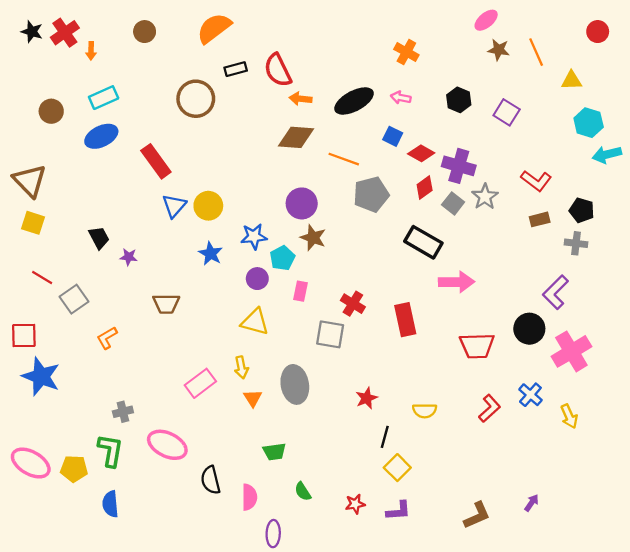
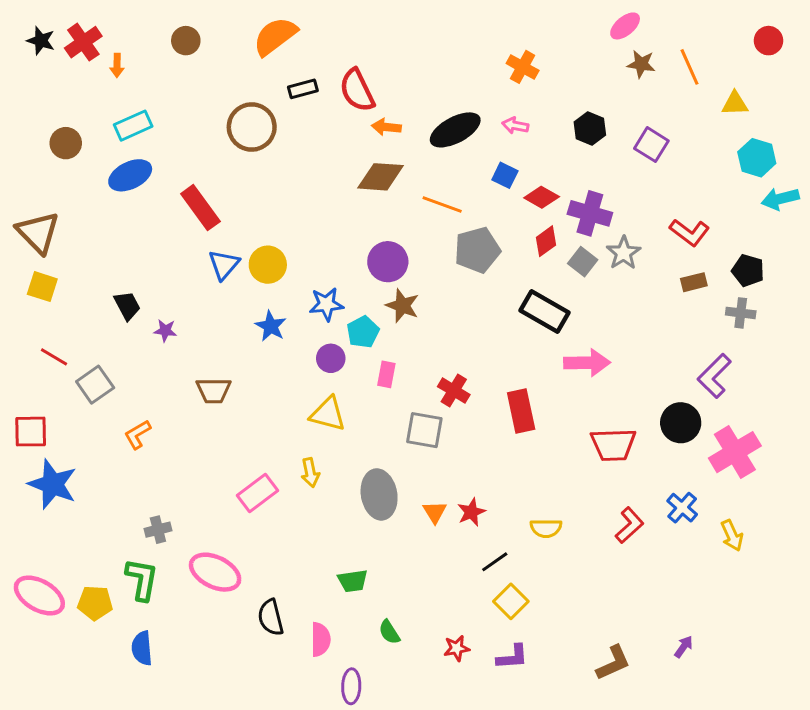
orange triangle: (253, 398) -> (435, 512), moved
black line: (385, 437) -> (495, 562), turned 40

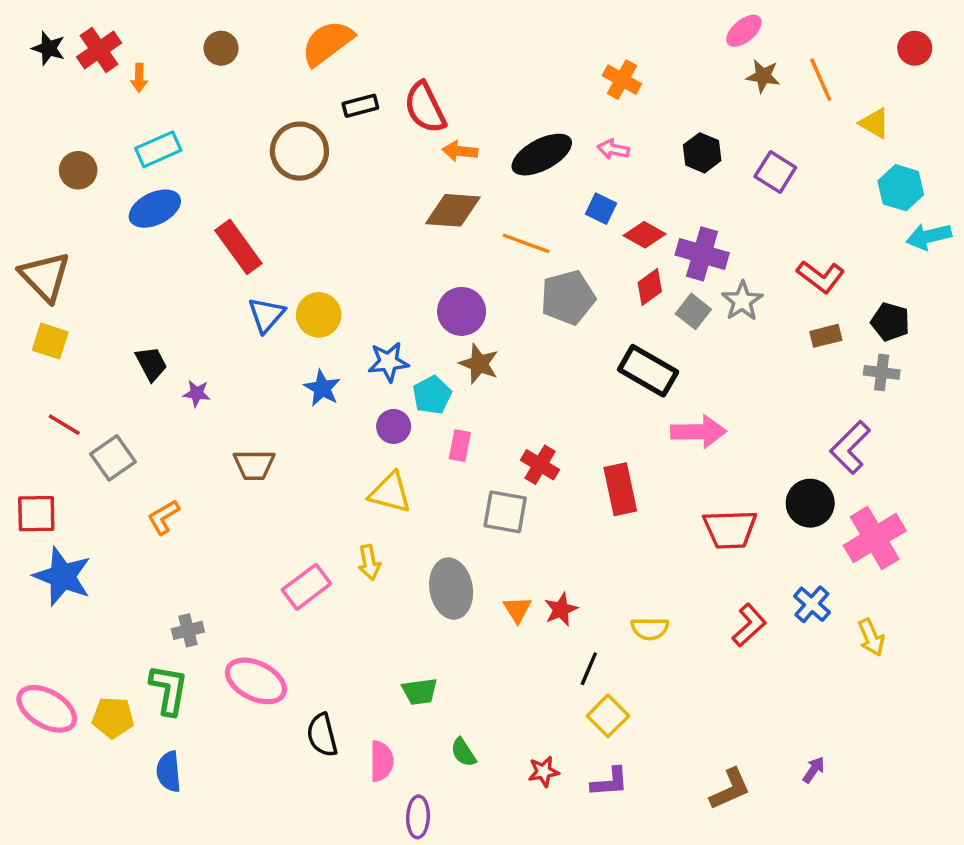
yellow triangle: (735, 104) -> (875, 123), turned 32
black line: (495, 562) -> (589, 669), turned -32

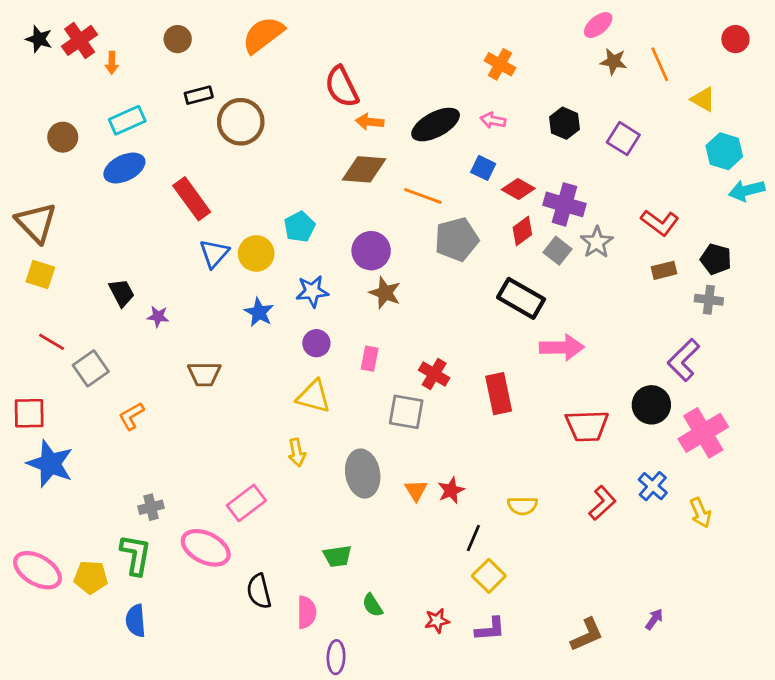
black rectangle: (360, 106) -> (199, 95), moved
cyan pentagon: (432, 395) -> (300, 227), moved
pink rectangle: (306, 587) -> (246, 503), moved

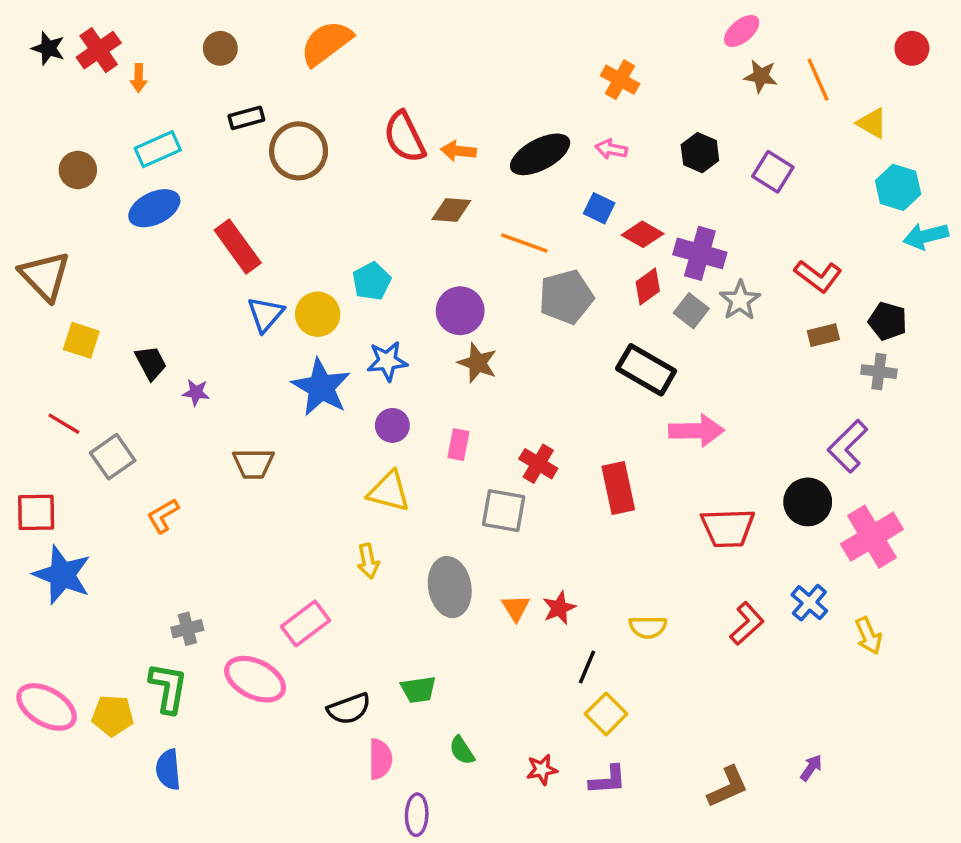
red semicircle: (342, 87) -> (405, 137), moved
brown diamond: (364, 169) -> (451, 210), size x0.7
yellow square: (40, 275) -> (81, 340), moved
blue star: (259, 312) -> (321, 387), size x1.6
black semicircle: (259, 591) -> (349, 709), moved, turned -96

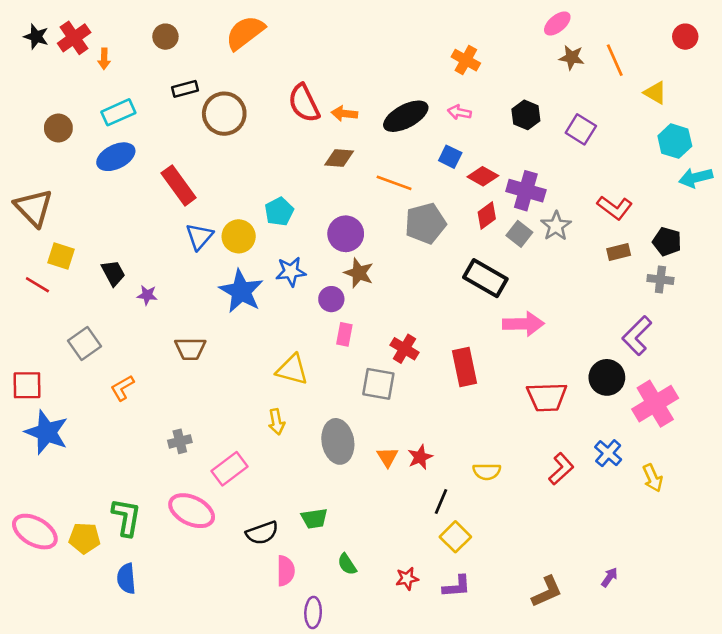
red line: (64, 424) -> (37, 285), moved
purple circle: (392, 425) -> (331, 299), moved
gray cross: (187, 629) -> (180, 441), moved

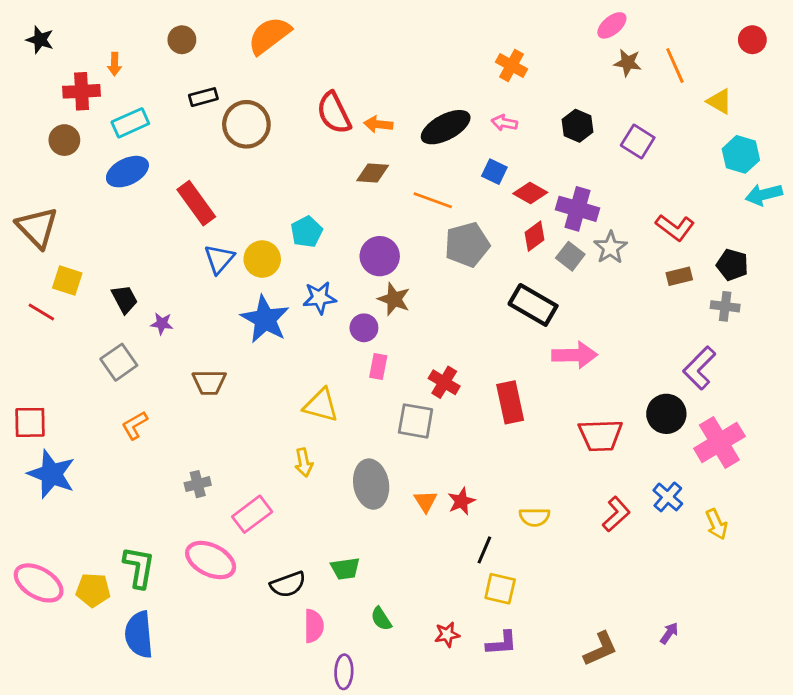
red cross: (74, 38) -> (82, 91), moved, turned 32
gray square: (84, 343) -> (119, 362), moved
yellow square: (455, 537) -> (500, 589), turned -32
blue semicircle: (126, 579) -> (139, 635), size x1.4

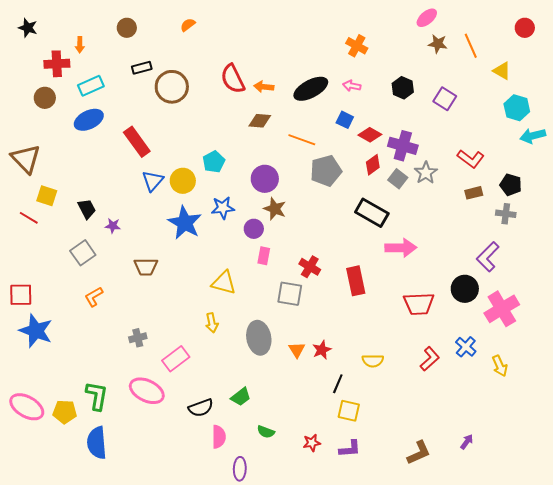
orange semicircle: (269, 35) -> (188, 25), size x0.5
green trapezoid: (345, 569) -> (241, 397), turned -30
green semicircle: (381, 619) -> (266, 432), turned -36

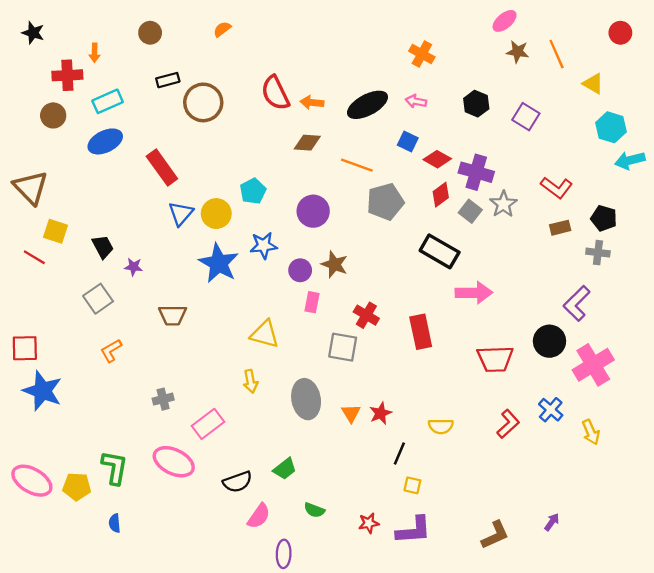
brown star: (275, 209) -> (334, 264), moved
yellow square: (349, 411) -> (412, 485), size x0.7
pink semicircle: (219, 437) -> (259, 516), turned 35
blue semicircle: (97, 443) -> (115, 523), size x0.5
purple L-shape: (350, 449) -> (414, 530), size x1.4

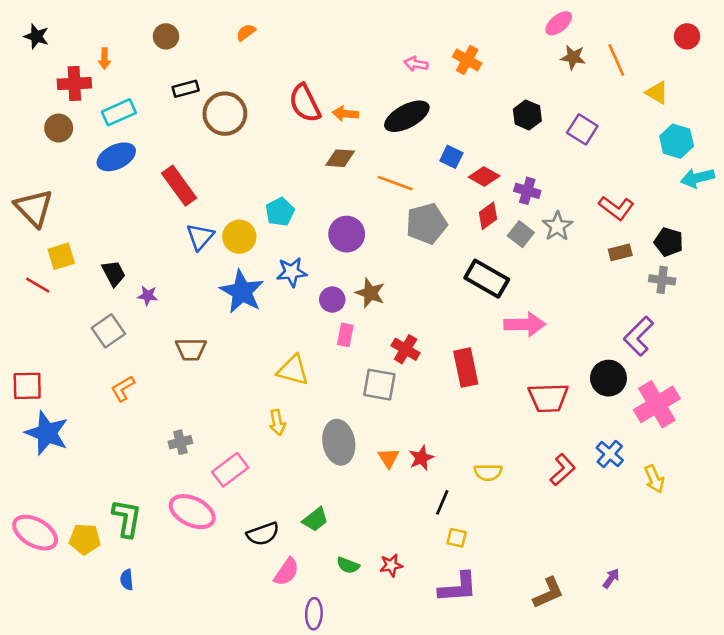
pink arrow: (416, 101) -> (416, 64), moved
purple cross: (476, 172) -> (527, 191), size x0.7
yellow square: (56, 231) -> (61, 256), turned -35
red star: (369, 523) -> (391, 565), moved

